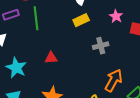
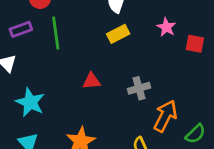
gray cross: (101, 46) -> (139, 88), moved
red triangle: (51, 58) -> (91, 81), moved

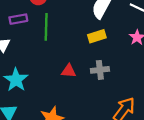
gray cross: (139, 88) -> (100, 70), moved

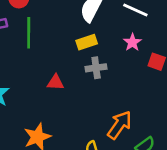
gray cross: (100, 70) -> (96, 68), moved

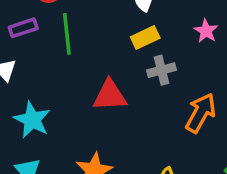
red triangle: (55, 82) -> (110, 96), size x1.5
orange arrow: (119, 125) -> (201, 113), moved

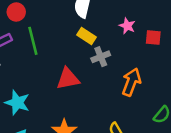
yellow rectangle: (145, 37) -> (87, 36), turned 66

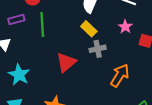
red triangle: (68, 79) -> (66, 62), turned -40

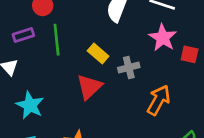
pink star: (125, 27) -> (163, 38), size x1.5
yellow rectangle: (89, 29) -> (98, 53), moved

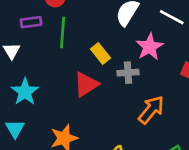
pink star: (163, 38) -> (150, 47), moved

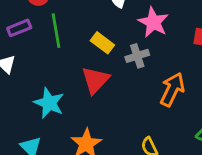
cyan star: (25, 92) -> (49, 103), moved

